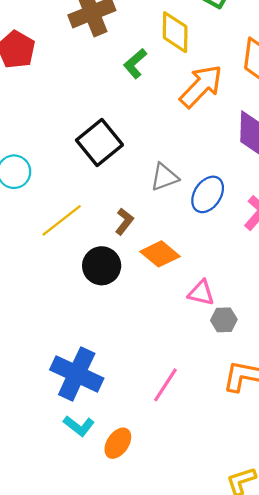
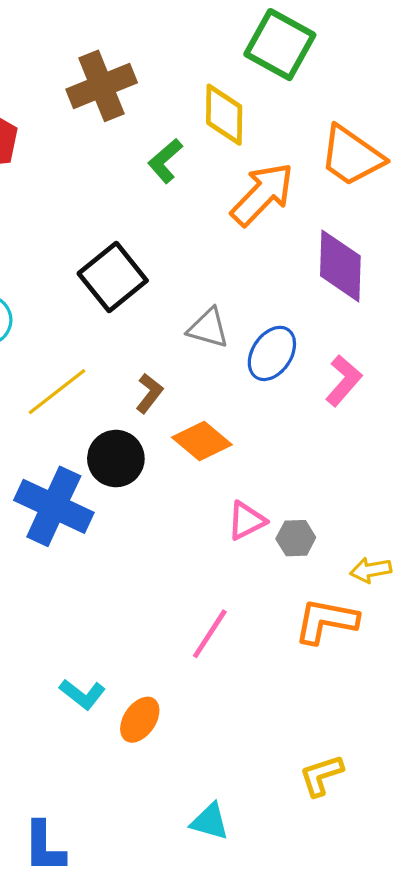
gray triangle: (164, 177) -> (208, 328), turned 36
pink triangle: (201, 293) -> (246, 521), moved, turned -40
blue cross: (77, 374) -> (54, 506), moved

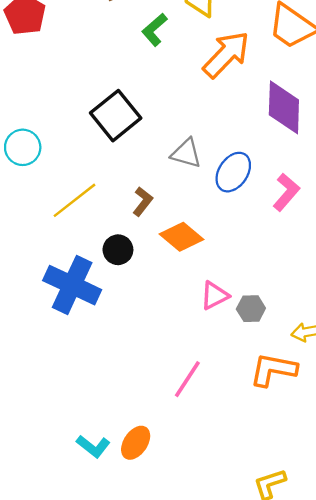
black circle: (116, 459) -> (118, 250), size x0.7
cyan L-shape: (82, 694) -> (93, 446), moved

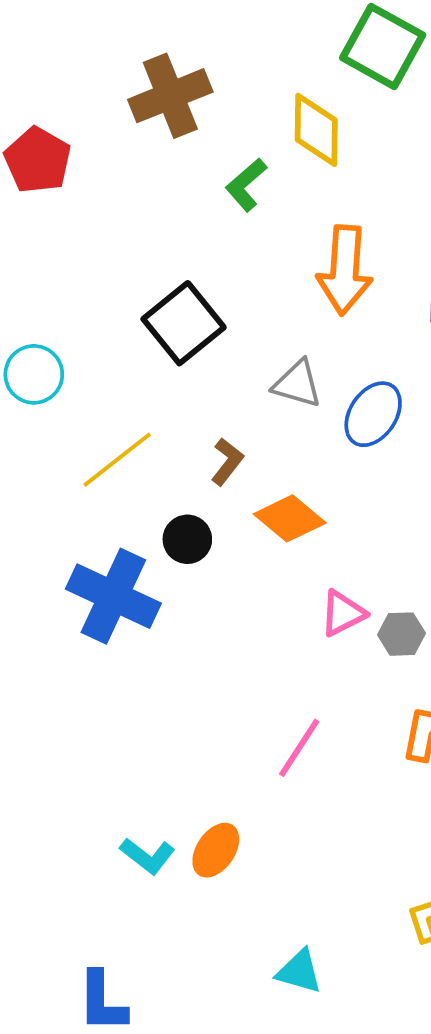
orange arrow: (226, 54) -> (345, 270), moved, turned 140

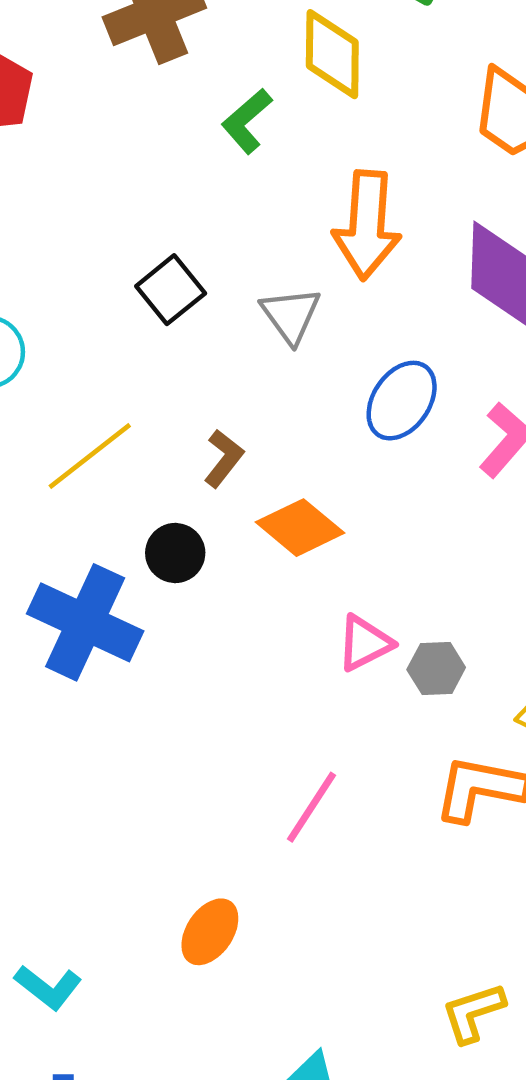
black square: (184, 323) -> (171, 290), size x0.7
gray triangle: (297, 384) -> (291, 315), moved, turned 38
cyan L-shape: (148, 856) -> (48, 987), moved

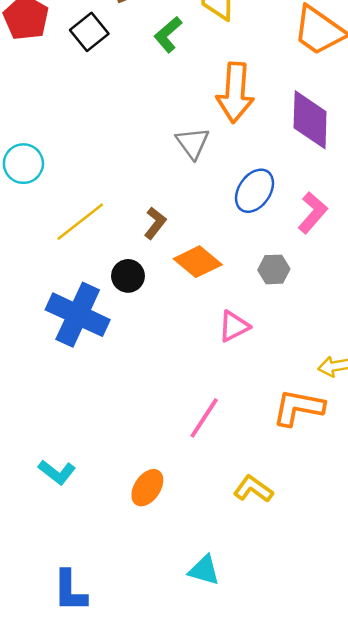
black square: (171, 290) -> (89, 32), moved
gray hexagon: (436, 668) -> (274, 269), moved
cyan L-shape: (48, 987) -> (57, 472), moved
yellow L-shape: (473, 1013) -> (253, 489), moved, turned 54

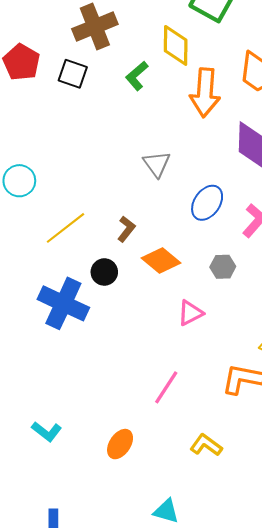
black square: (89, 32) -> (73, 74), turned -32
orange arrow: (235, 93) -> (205, 93), moved

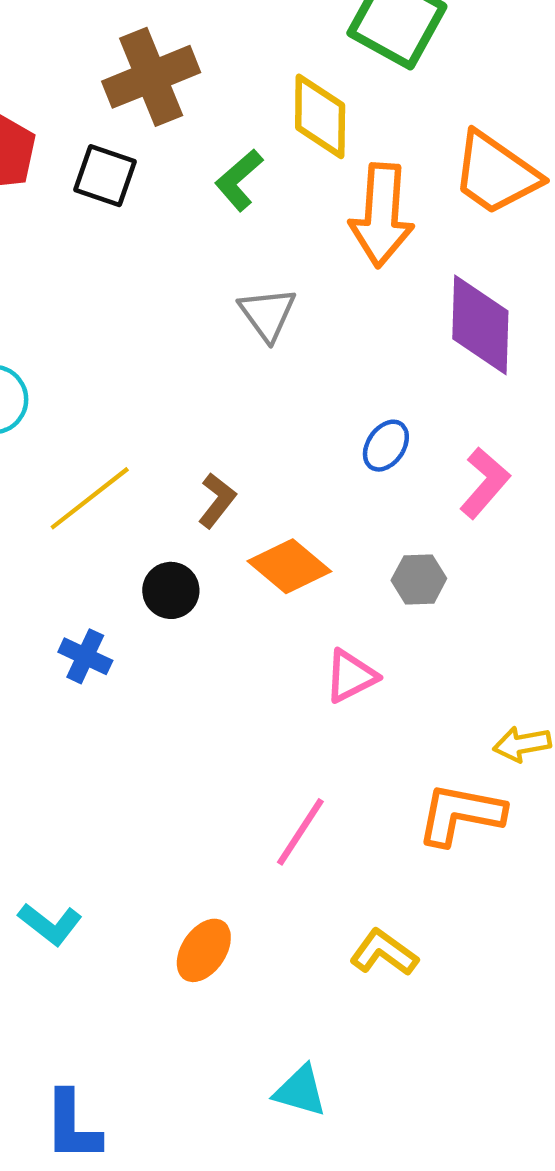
gray triangle: (157, 164) -> (267, 314), moved
blue ellipse: (207, 203) -> (386, 446), size x0.7
blue cross: (63, 303) -> (85, 656), size x0.5

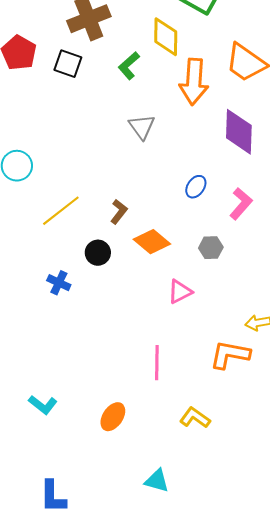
pink line: (300, 832) -> (157, 363), turned -32

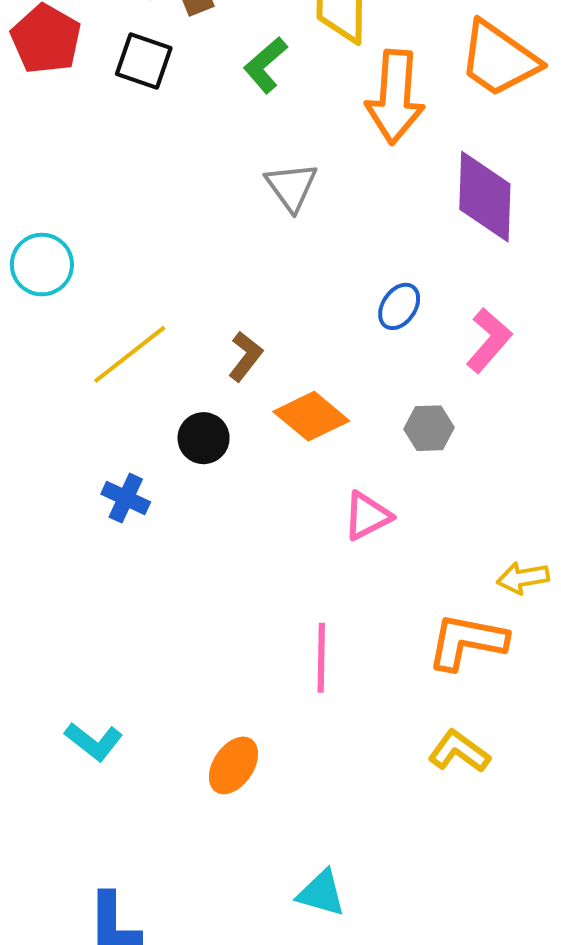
yellow L-shape: (195, 418) -> (459, 751), moved

